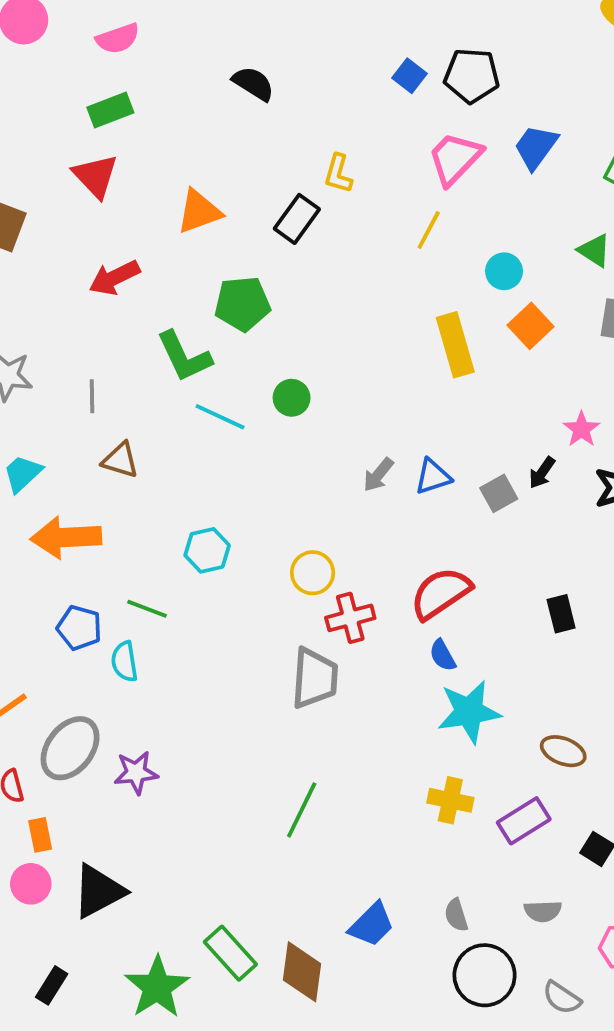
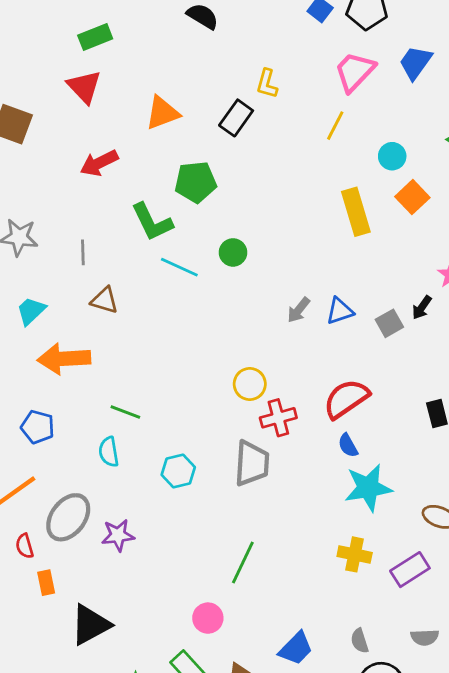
cyan hexagon: (207, 550) -> (178, 471), moved
blue pentagon: (79, 628) -> (38, 427), moved
pink circle: (31, 884) -> (208, 618), moved

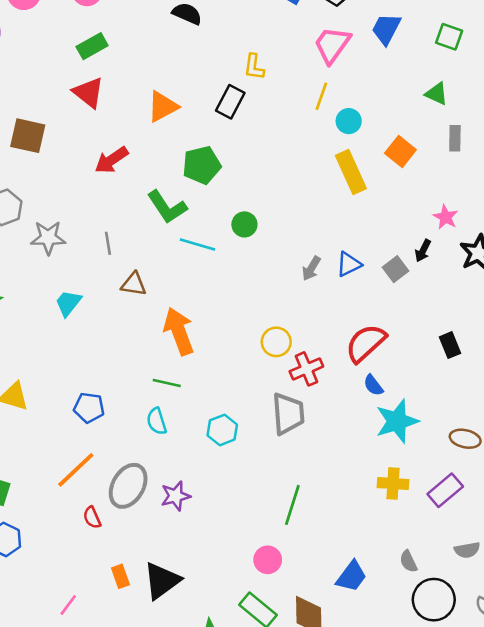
cyan circle: (392, 156) -> (349, 121), moved
orange arrow: (64, 359) -> (179, 331), moved, turned 81
orange rectangle: (46, 583) -> (120, 576), moved

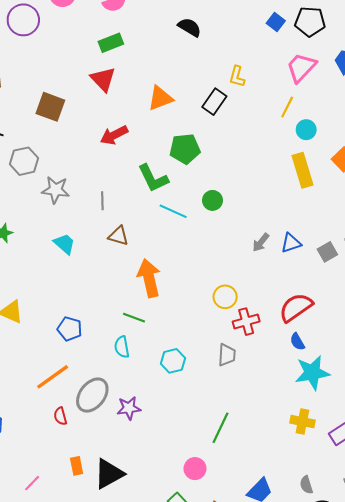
cyan trapezoid: (68, 303) -> (64, 244), turned 85
gray trapezoid: (288, 414) -> (227, 355), size x0.7

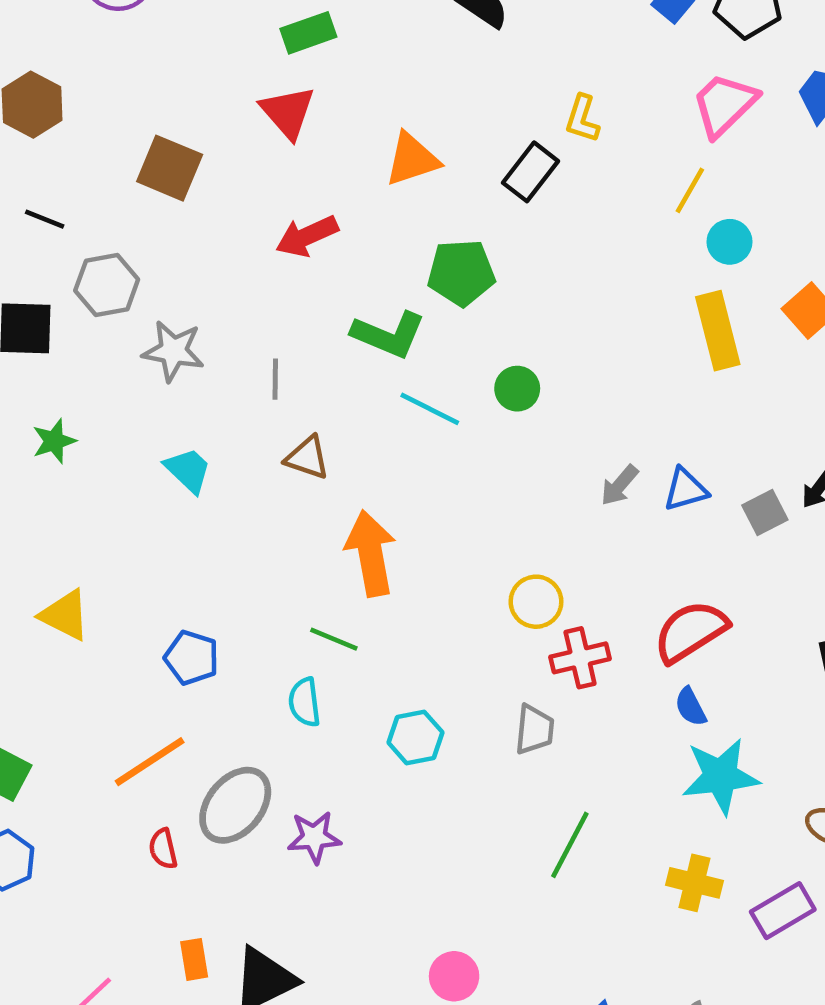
green L-shape: (153, 178) -> (389, 335), turned -44
green line: (220, 428) -> (570, 845), moved

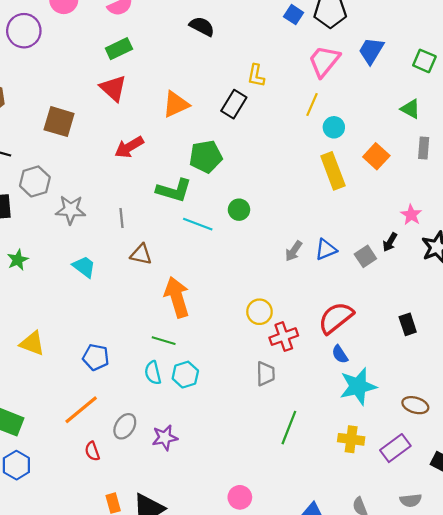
cyan hexagon: (415, 737) -> (185, 375), moved
gray ellipse: (235, 805) -> (125, 426), size x0.7

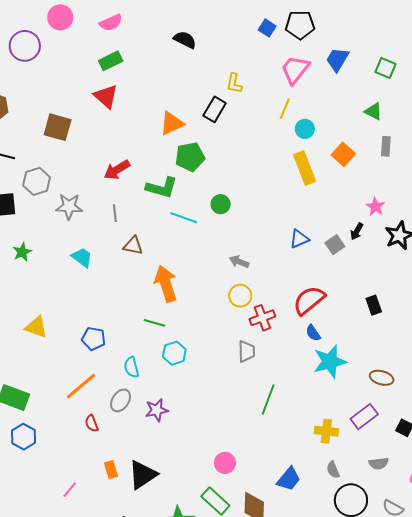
orange triangle: (176, 104) -> (172, 123), moved
red arrow: (129, 147) -> (117, 170), moved
gray arrow: (294, 251) -> (239, 262), moved, turned 78
cyan semicircle: (153, 373) -> (131, 367), moved
yellow cross: (351, 439) -> (326, 431), moved

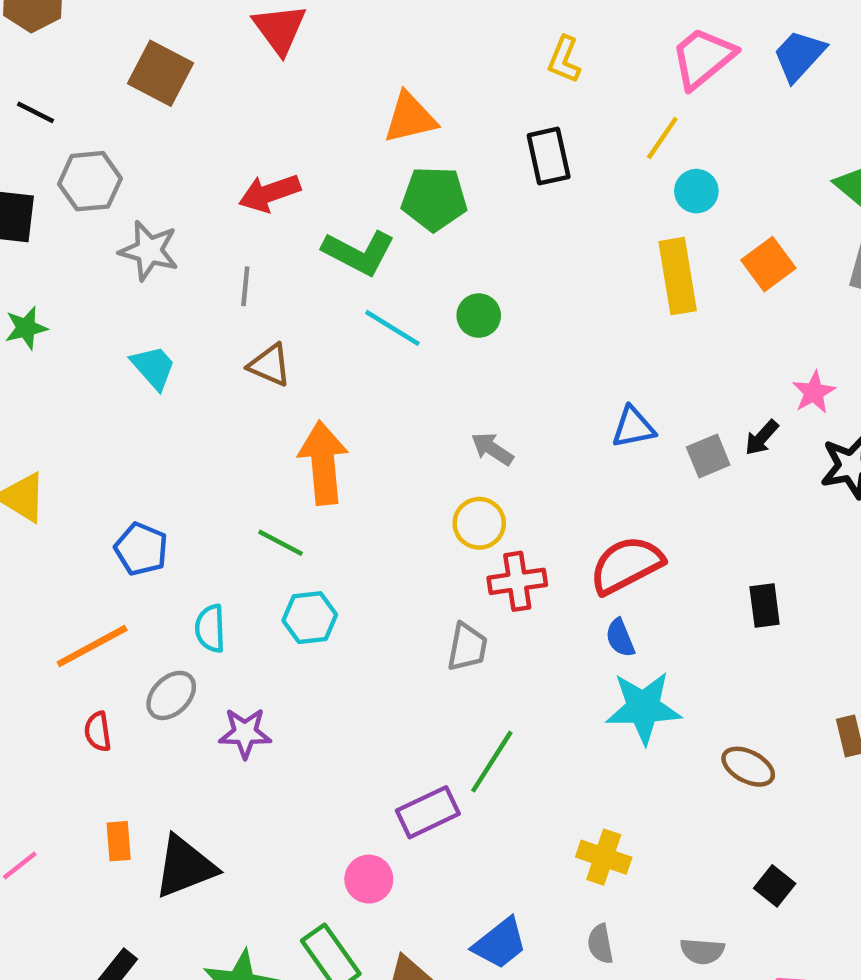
black rectangle: (215, 109) -> (549, 156), moved, turned -55
purple rectangle: (364, 417) -> (428, 812), moved

